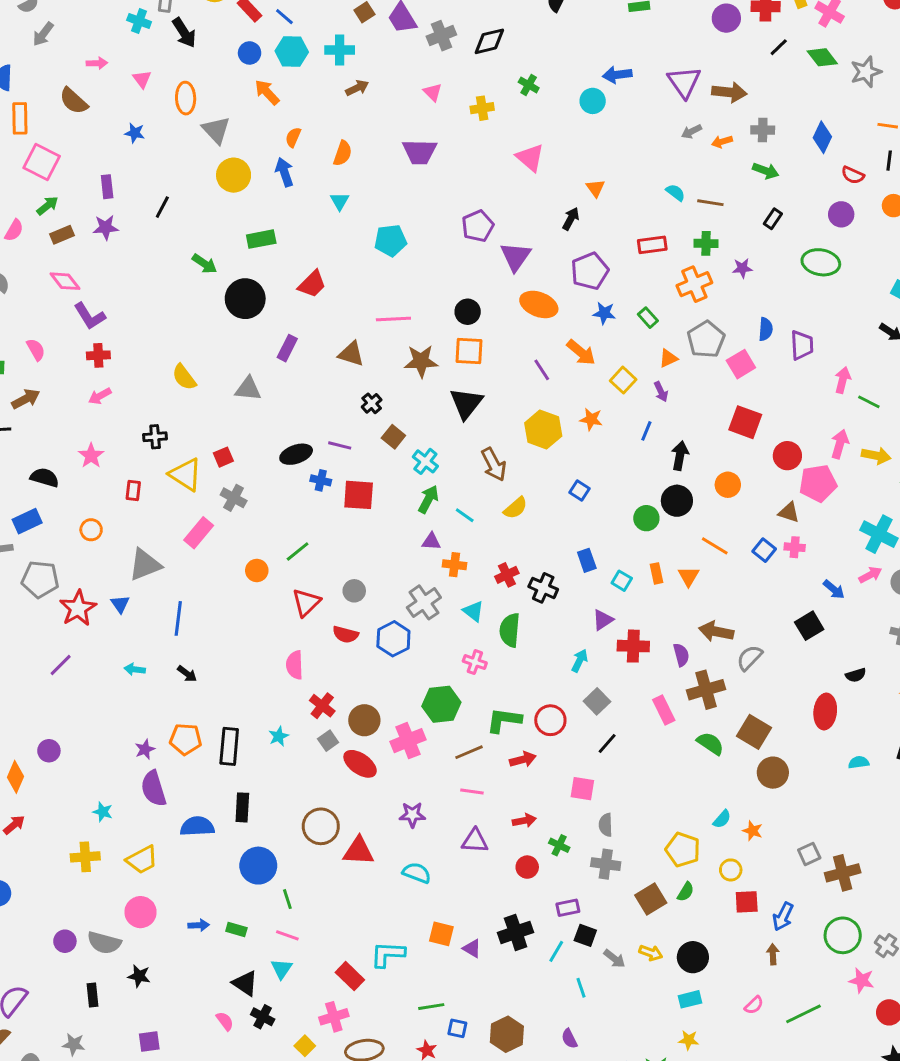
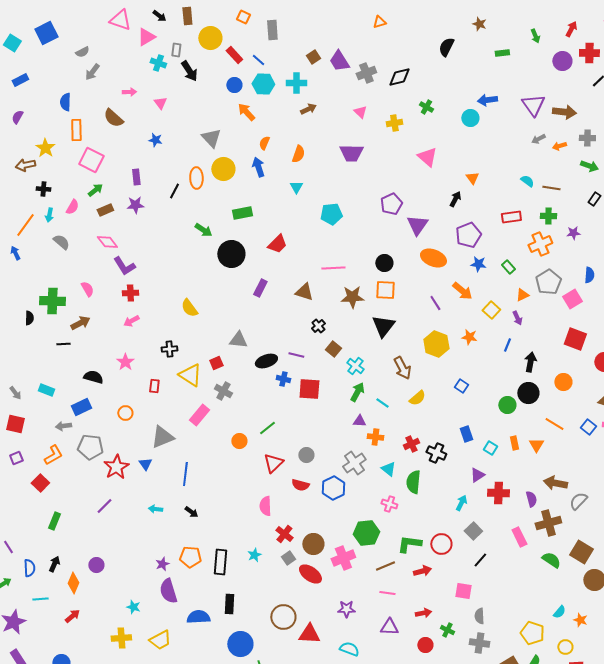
orange ellipse: (186, 98) -> (196, 178), moved
gray triangle: (248, 389) -> (238, 340), moved

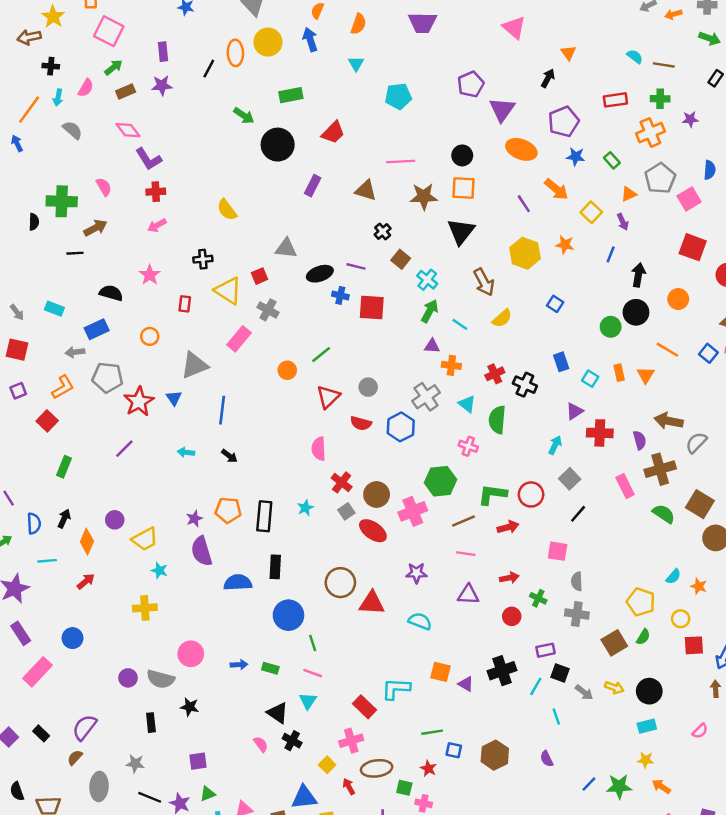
yellow trapezoid: (160, 640) -> (145, 539), moved

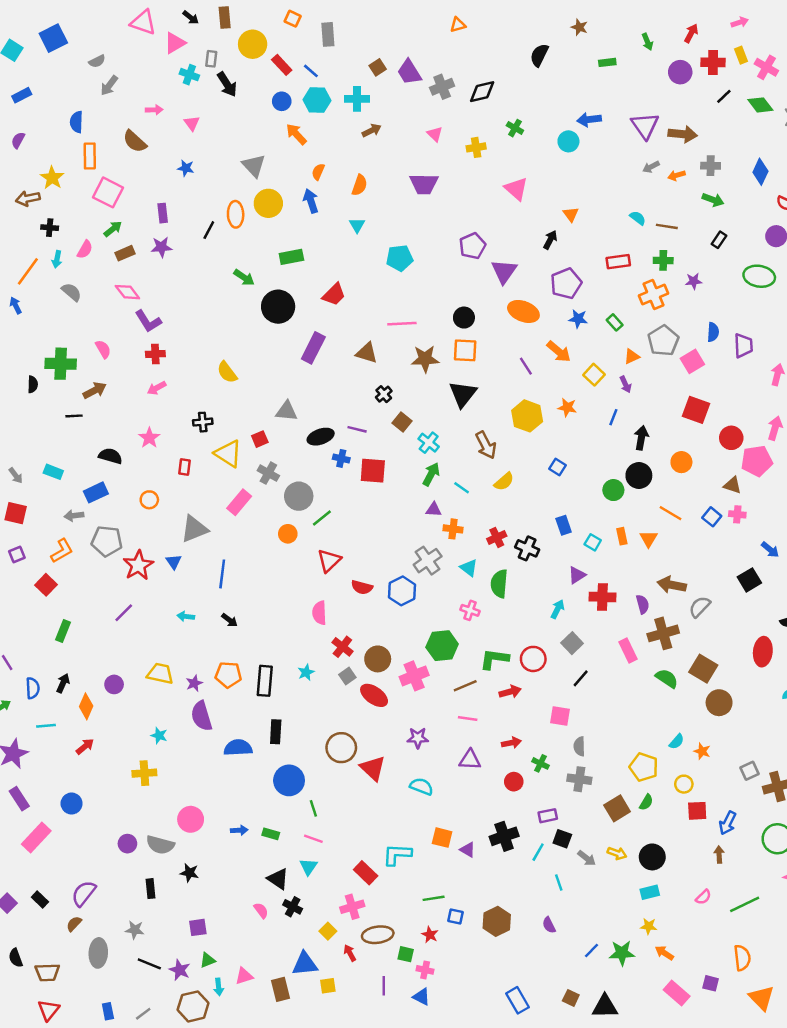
purple rectangle: (313, 186) -> (313, 348), size x1.4
gray circle: (368, 387) -> (299, 496), moved, size x1.5
yellow trapezoid: (145, 539) -> (160, 674), moved, turned -140
red triangle: (372, 603) -> (373, 768), turned 40

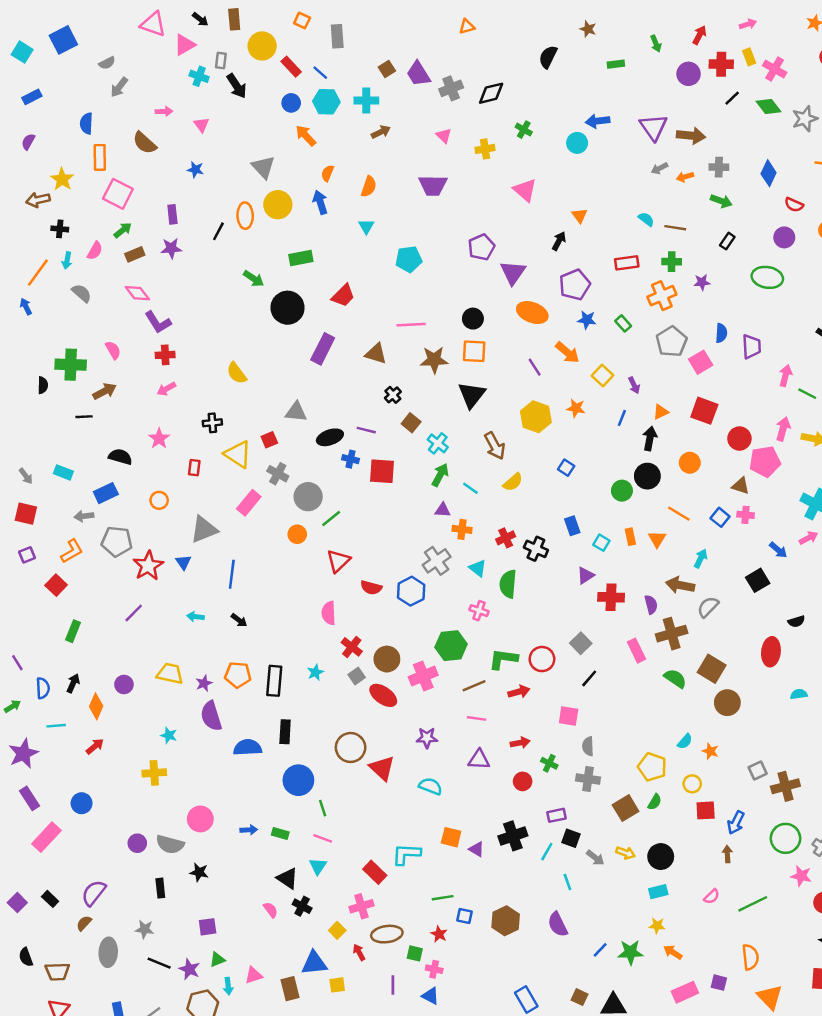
orange triangle: (632, 356) -> (661, 412), moved
cyan arrow: (557, 609) -> (701, 558), moved
purple semicircle: (549, 925) -> (558, 924), size x1.5
pink rectangle: (677, 993) -> (685, 992), turned -65

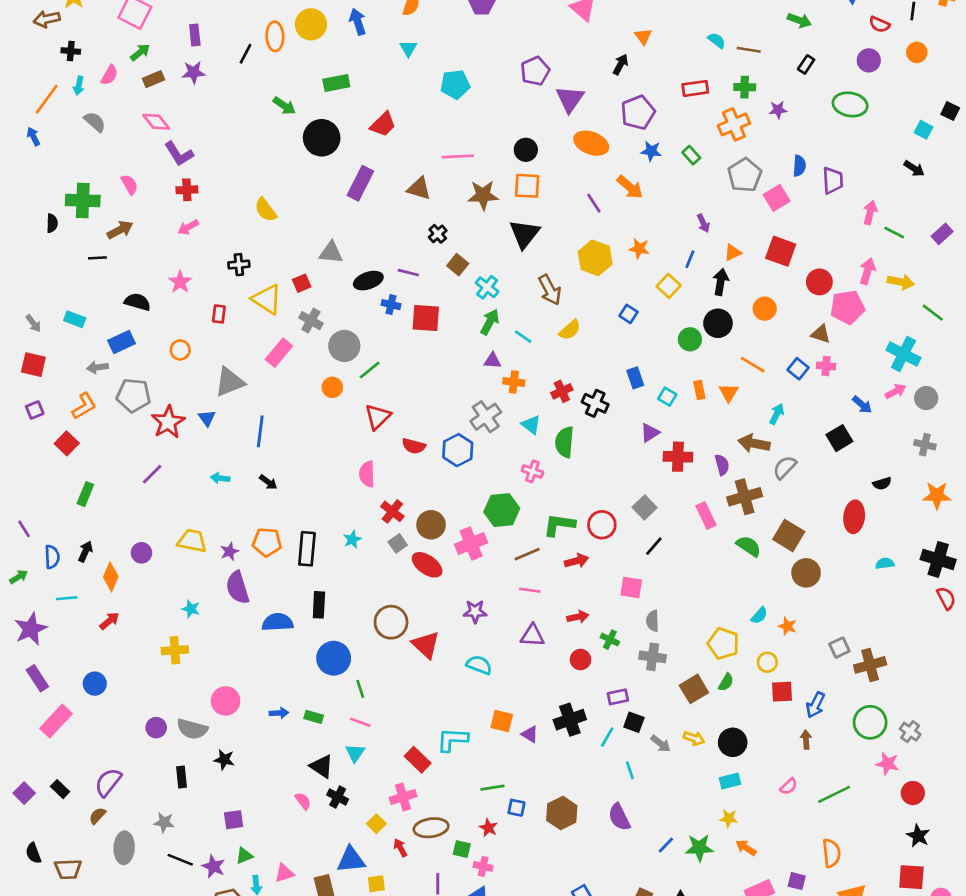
yellow square: (603, 376) -> (669, 286), moved

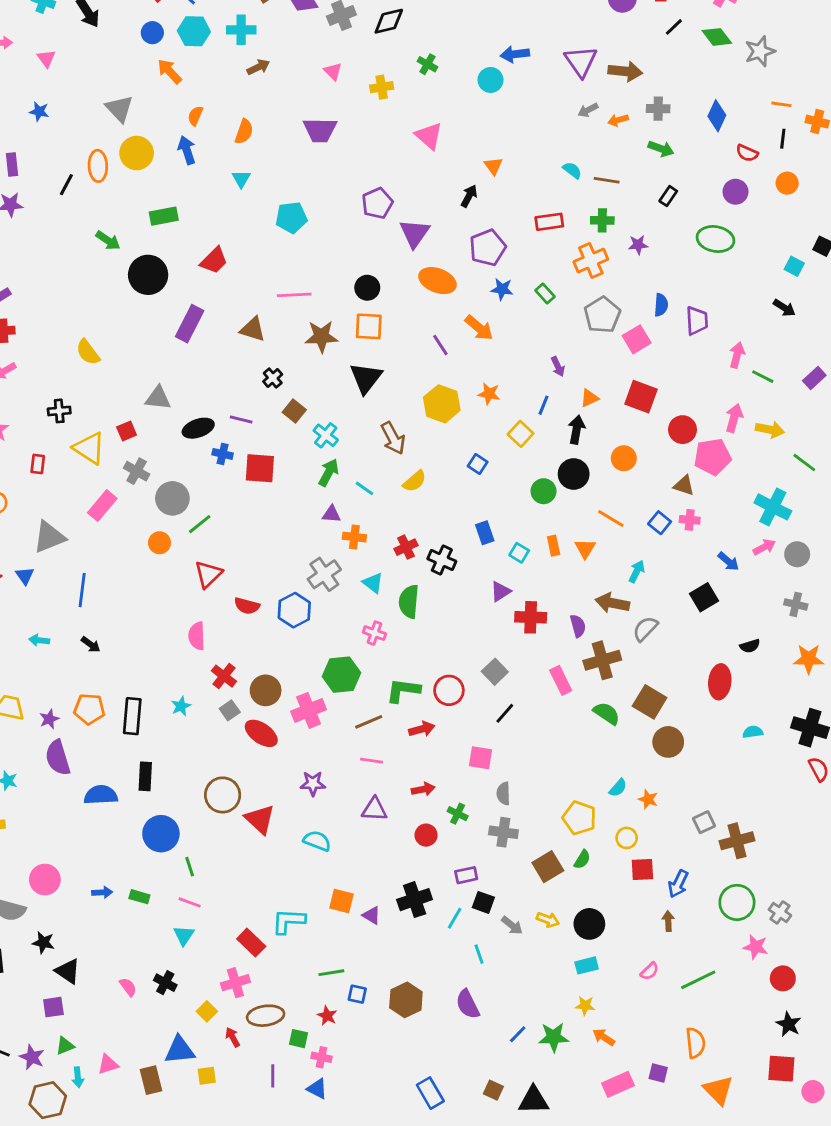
black triangle: (322, 766) -> (68, 971), moved

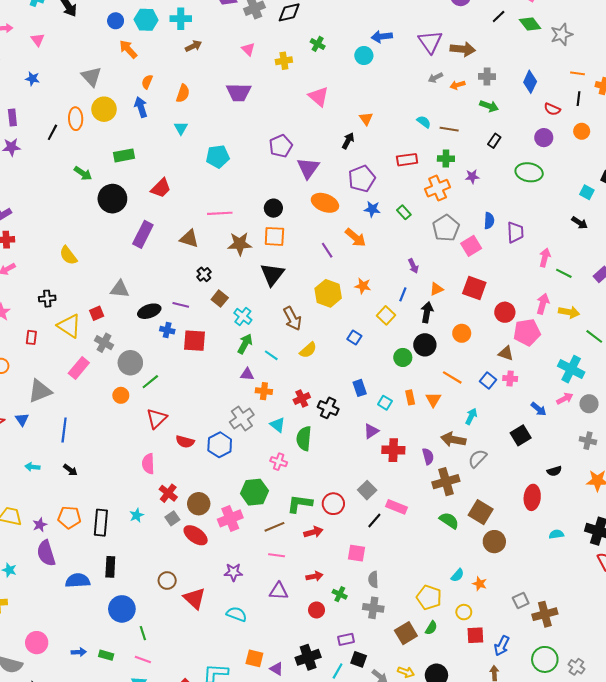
pink rectangle: (561, 680) -> (396, 507), moved, turned -42
brown circle: (223, 795) -> (167, 581), size x0.7

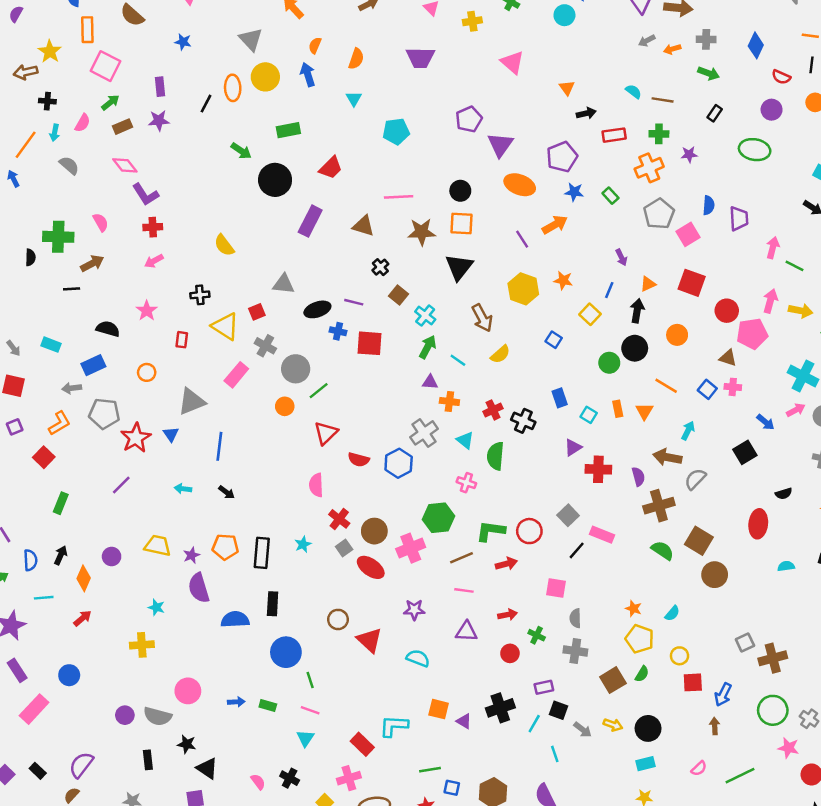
black arrow: (348, 141) -> (586, 113), moved, turned 49
orange arrow: (355, 238) -> (555, 225), turned -70
orange star: (480, 584) -> (633, 609), moved

